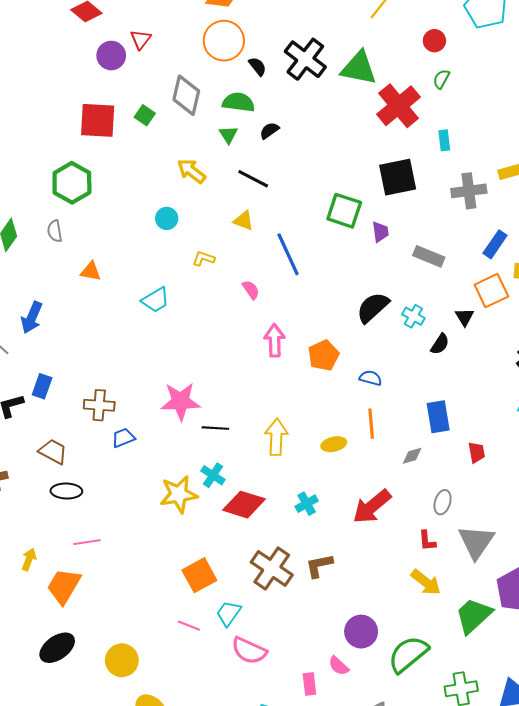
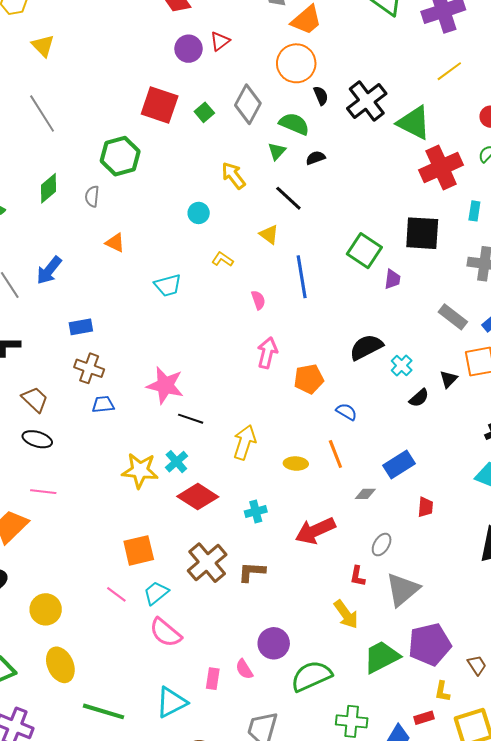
gray rectangle: (429, 256) -> (453, 317), moved
blue rectangle: (42, 386) -> (81, 327), moved, turned 45
blue rectangle: (438, 417) -> (399, 464), turned 52
orange line: (371, 424) -> (335, 454), turned -32

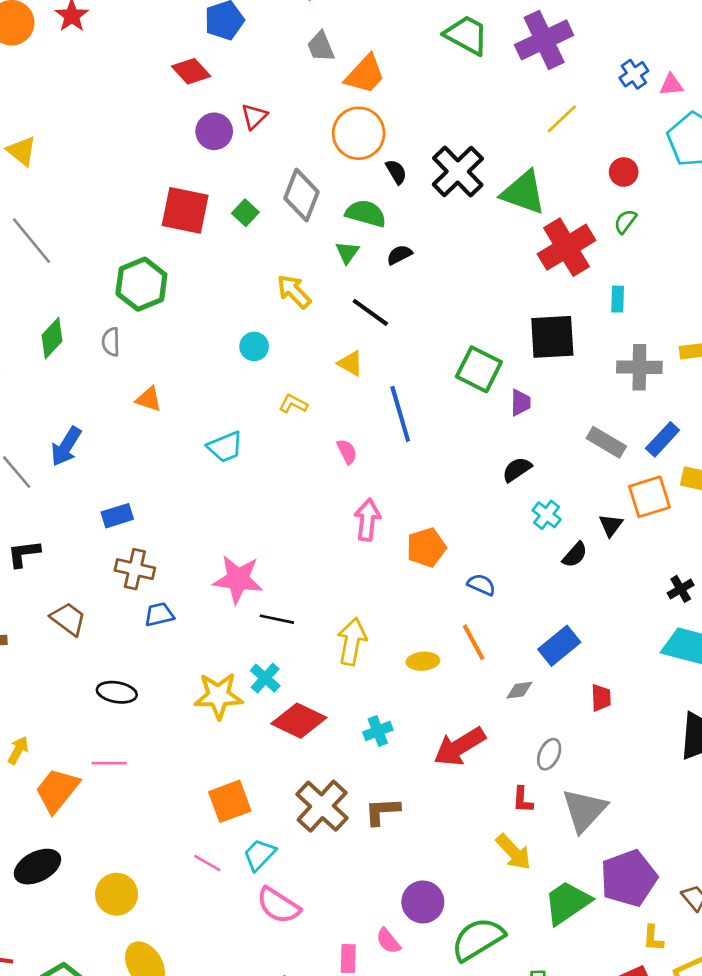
black semicircle: (366, 347) -> (517, 469), moved, size x0.7
black ellipse: (37, 439) -> (117, 692), moved
pink line: (43, 492) -> (109, 763), moved

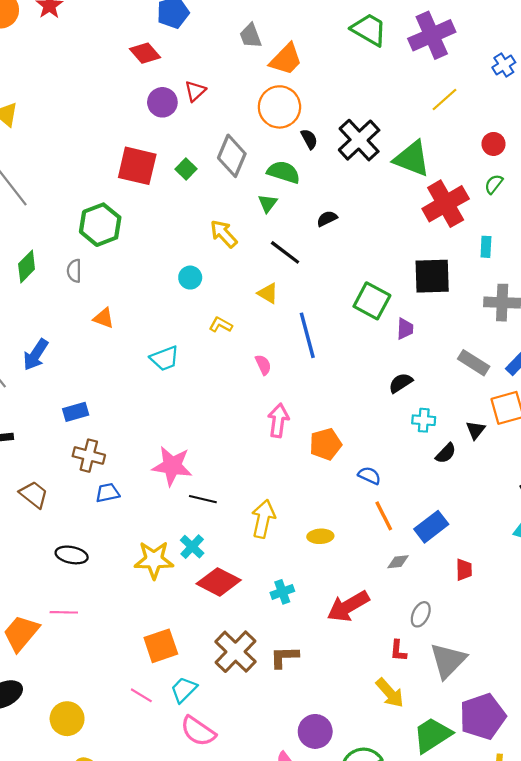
black semicircle: (399, 255) -> (327, 219), moved
cyan cross: (547, 515) -> (424, 420), turned -35
orange line: (474, 642) -> (384, 516), moved

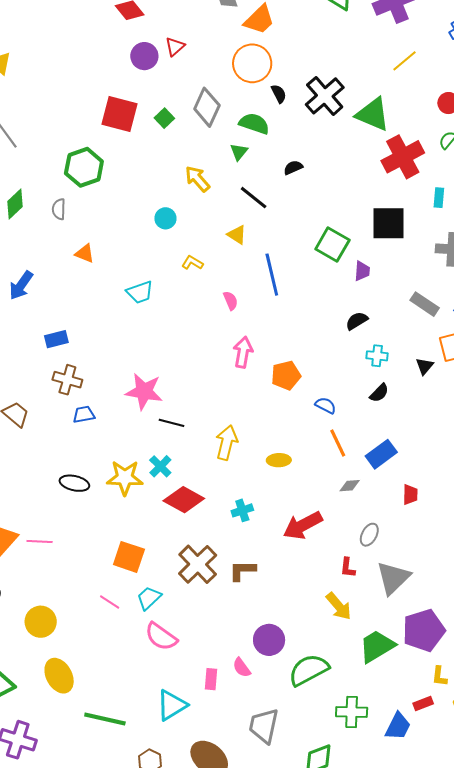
black semicircle: (446, 453) -> (379, 393), moved
black ellipse: (72, 555) -> (74, 483), moved
pink line: (64, 612) -> (40, 542), moved
orange square: (161, 646) -> (129, 557), turned 36

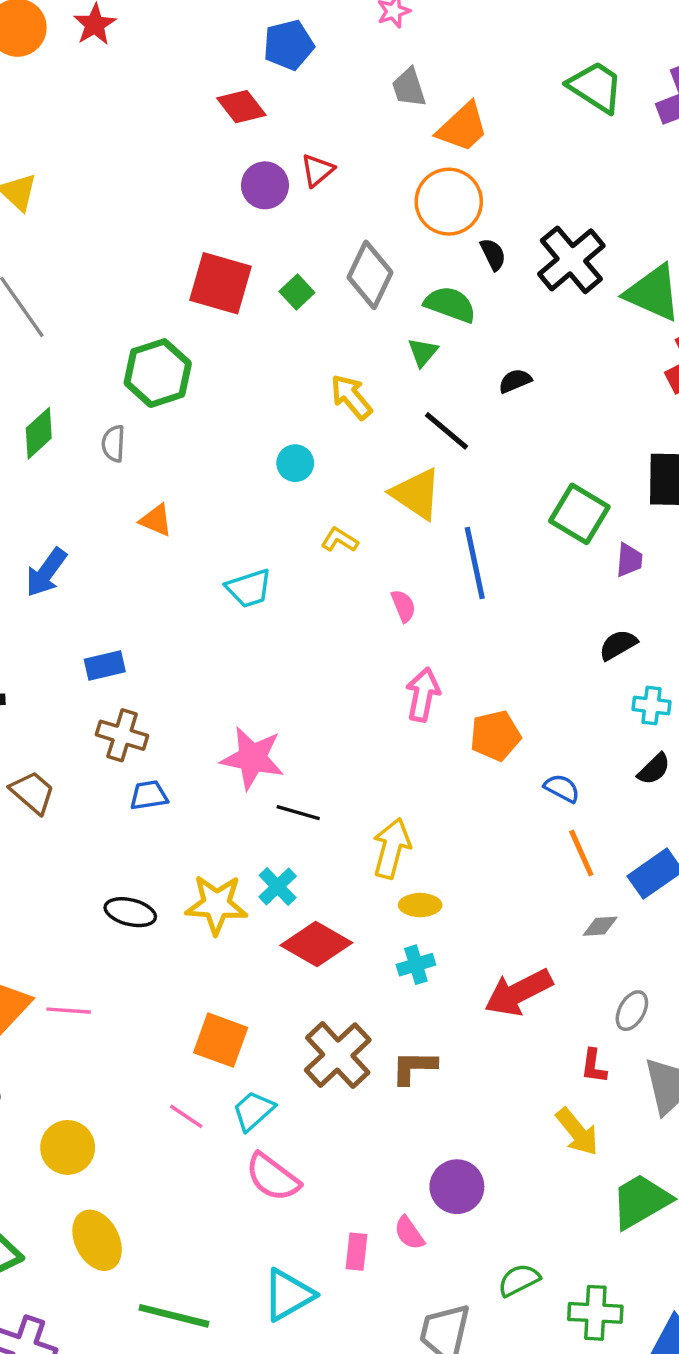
yellow triangle: (237, 235) -> (416, 494), size x1.6
yellow ellipse: (279, 460) -> (420, 905), moved
green semicircle: (309, 670) -> (519, 1280), moved, size x0.6

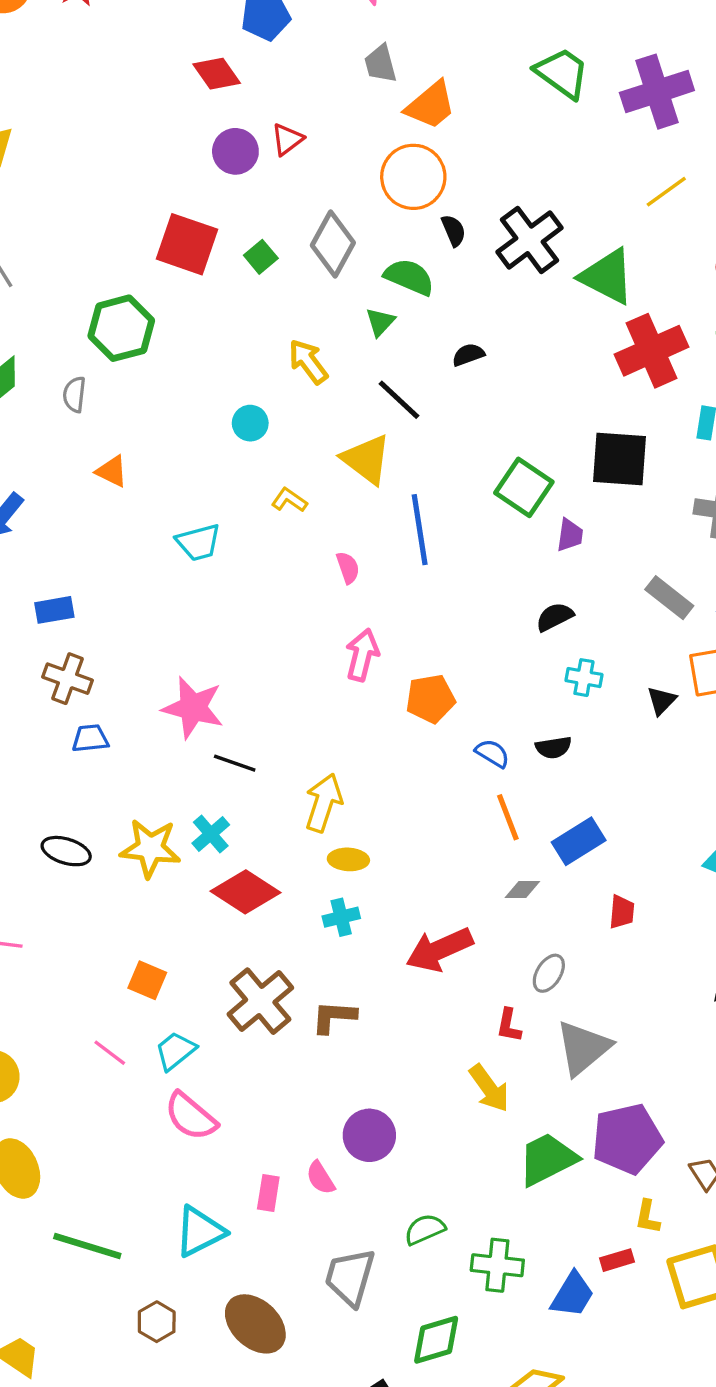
black semicircle: (654, 769) -> (553, 748), moved, turned 32
orange square: (221, 1040) -> (147, 980), size x0.7

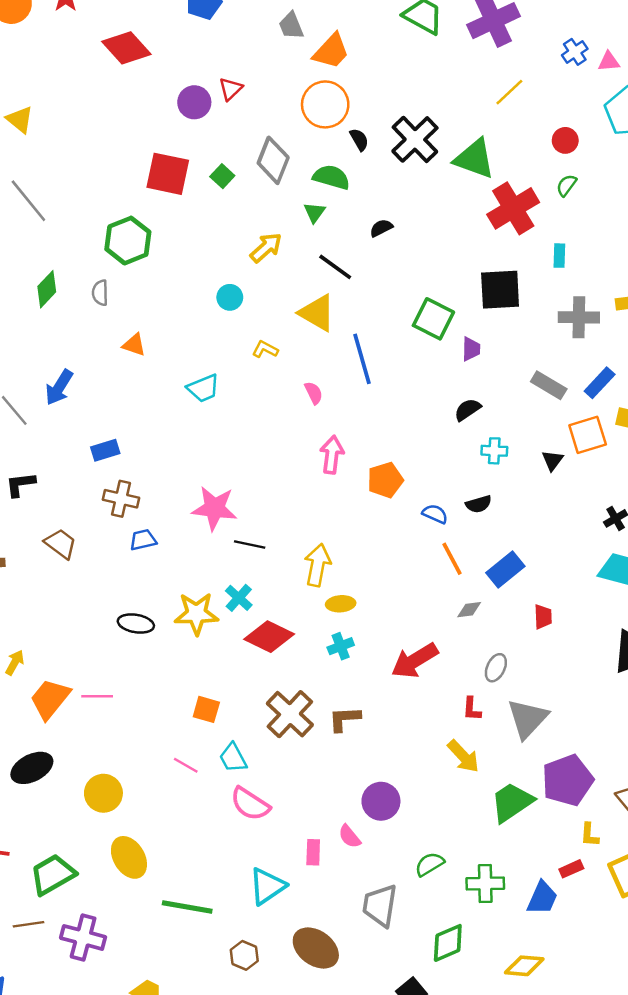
red diamond: (217, 74) -> (126, 48), moved, size x1.4
yellow arrow: (308, 362) -> (266, 248), turned 92
cyan trapezoid: (175, 1051) -> (233, 758), turned -72

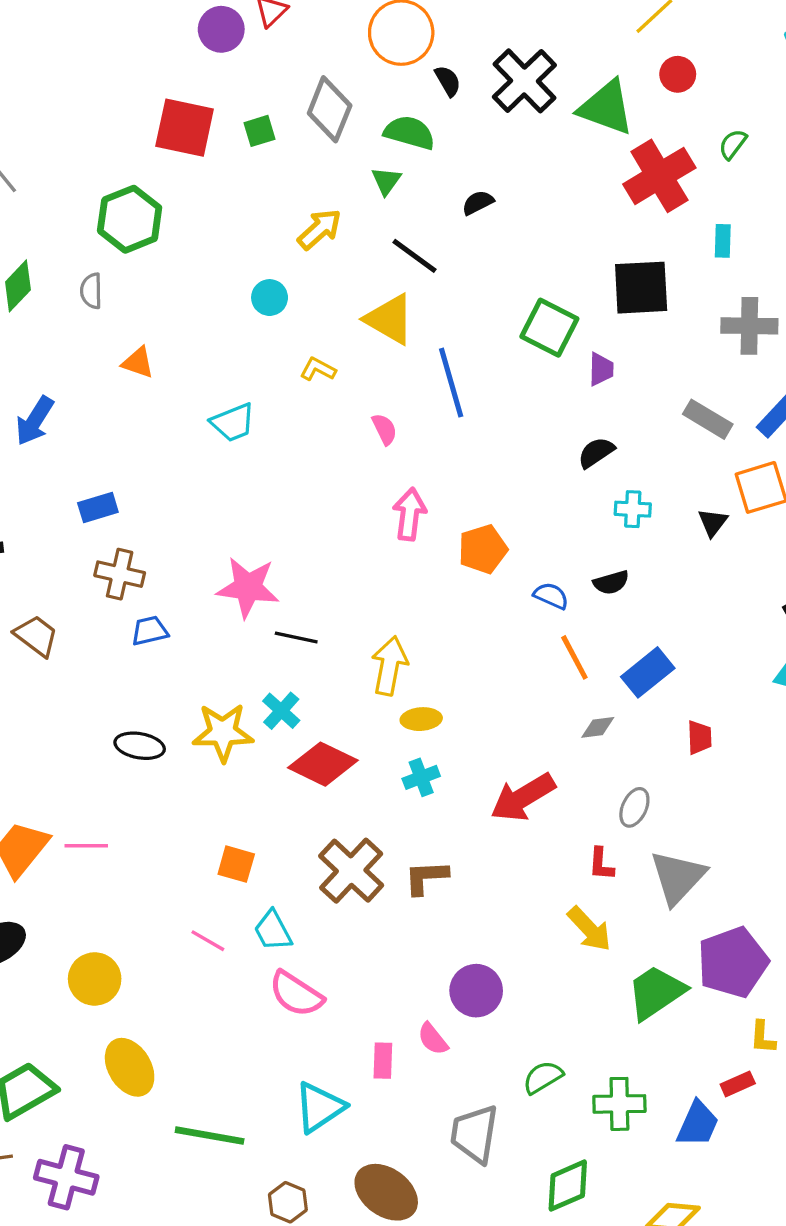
red circle: (565, 140) -> (678, 74), moved
green square: (222, 176) -> (260, 131), turned 30

